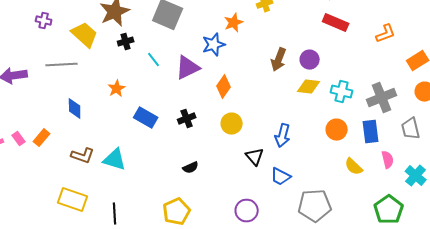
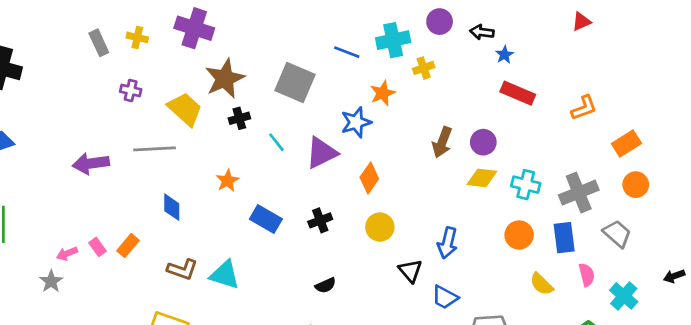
gray trapezoid: (411, 129) -> (617, 234), turned 145

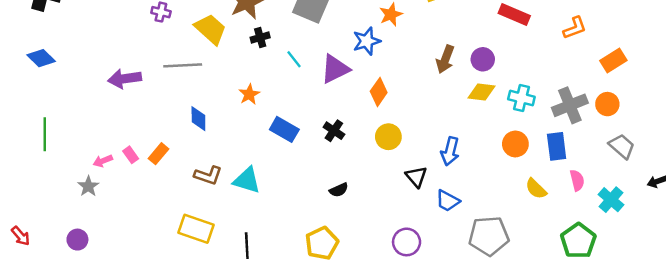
orange circle: (636, 185) -> (607, 104), moved
black cross: (320, 220) -> (334, 131), turned -35
gray trapezoid: (617, 234) -> (622, 146), moved

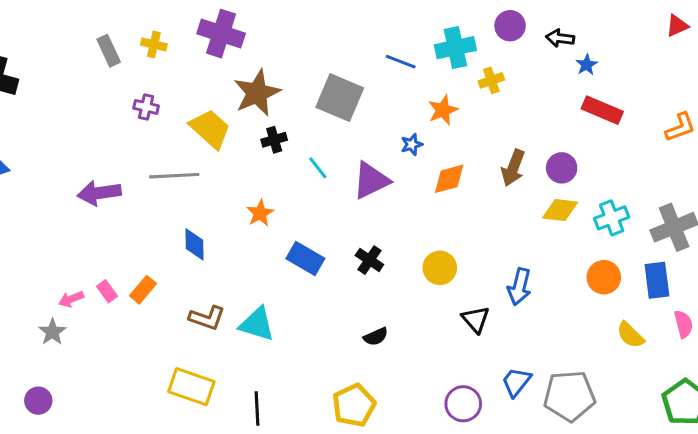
blue star: (367, 41) -> (412, 144), size x0.6
orange diamond: (379, 92) -> (449, 179), moved, turned 40
cyan cross: (521, 98) -> (612, 218), turned -35
blue trapezoid: (448, 201) -> (516, 382), moved, turned 100

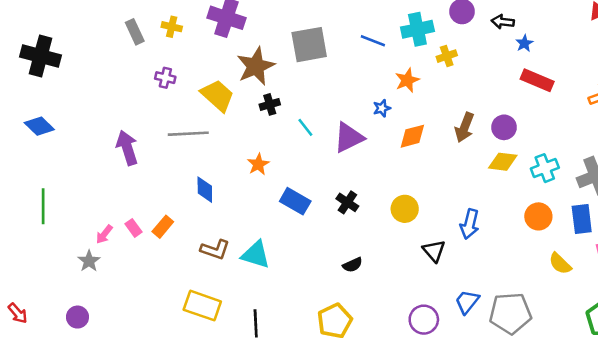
gray square: (340, 98) -> (309, 45), moved, turned -33
purple arrow: (99, 193) -> (127, 148), turned 80
pink arrow: (71, 299) -> (104, 234), turned -30

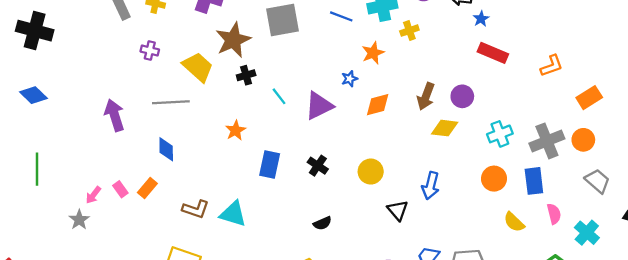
yellow diamond: (503, 162) -> (445, 128), moved
blue diamond: (205, 190) -> (166, 149), moved
blue rectangle: (295, 201) -> (270, 164), turned 72

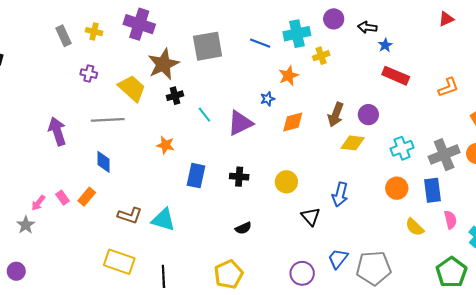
orange star: (236, 130) -> (166, 145), turned -30
black cross: (318, 166) -> (239, 177), turned -30

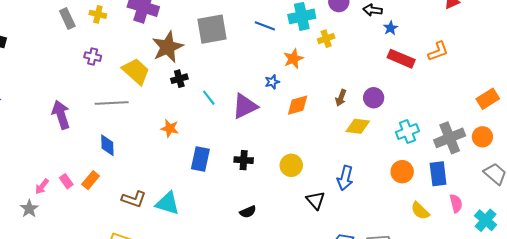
orange L-shape: (448, 87) -> (438, 51), moved
brown arrow: (336, 115) -> (341, 98), size x0.7

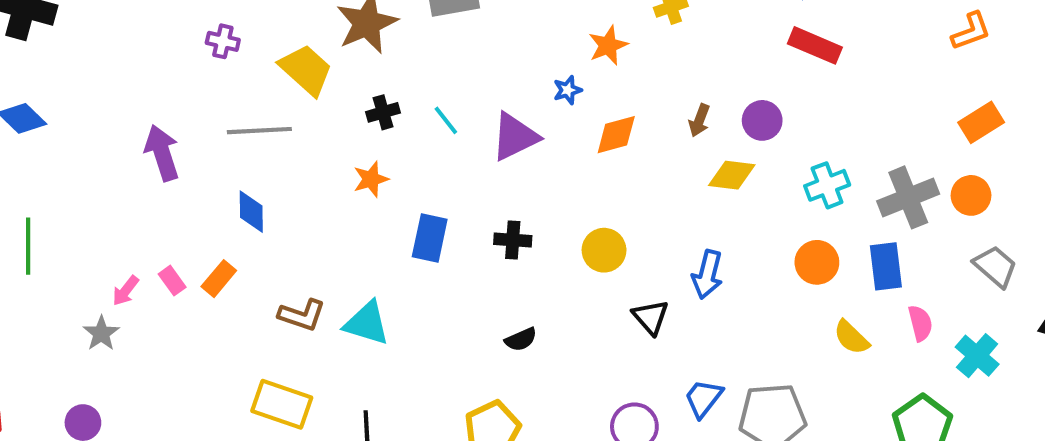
orange L-shape: (438, 51) -> (971, 31), moved
black cross: (179, 79) -> (383, 112), moved
orange star: (170, 128) -> (371, 179), turned -30

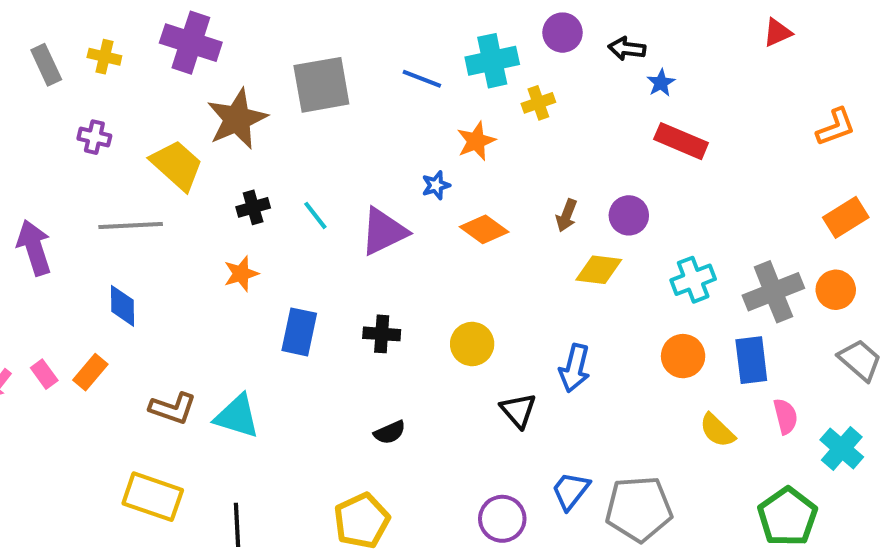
orange diamond: (616, 135) -> (484, 229), turned 51

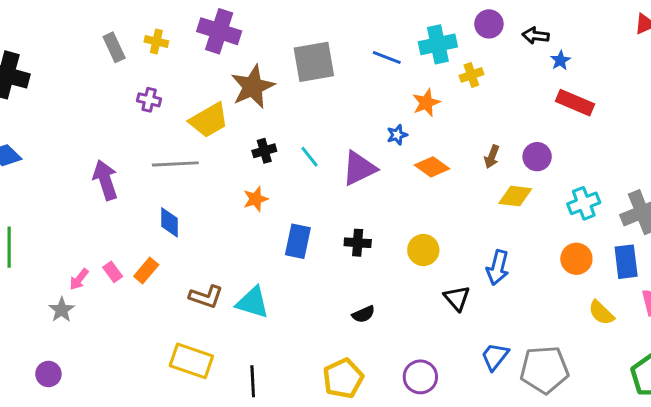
yellow trapezoid: (177, 165) -> (209, 120), turned 108
purple circle: (502, 519) -> (420, 377), moved

